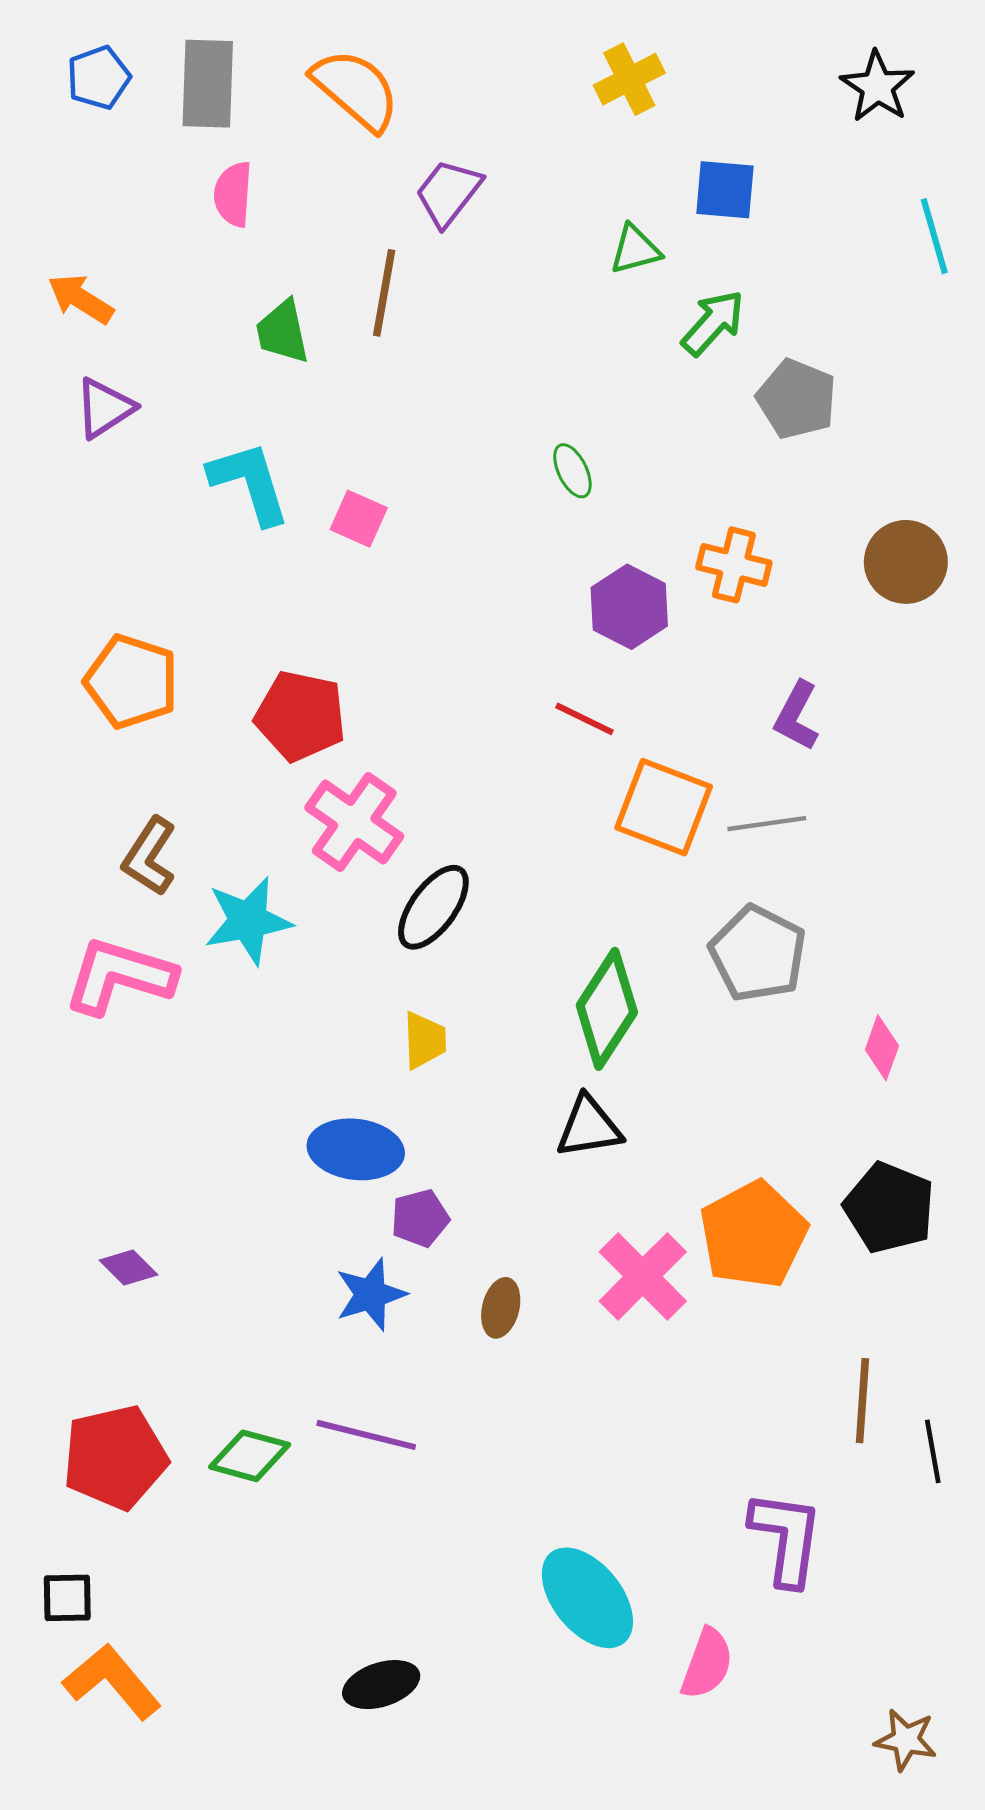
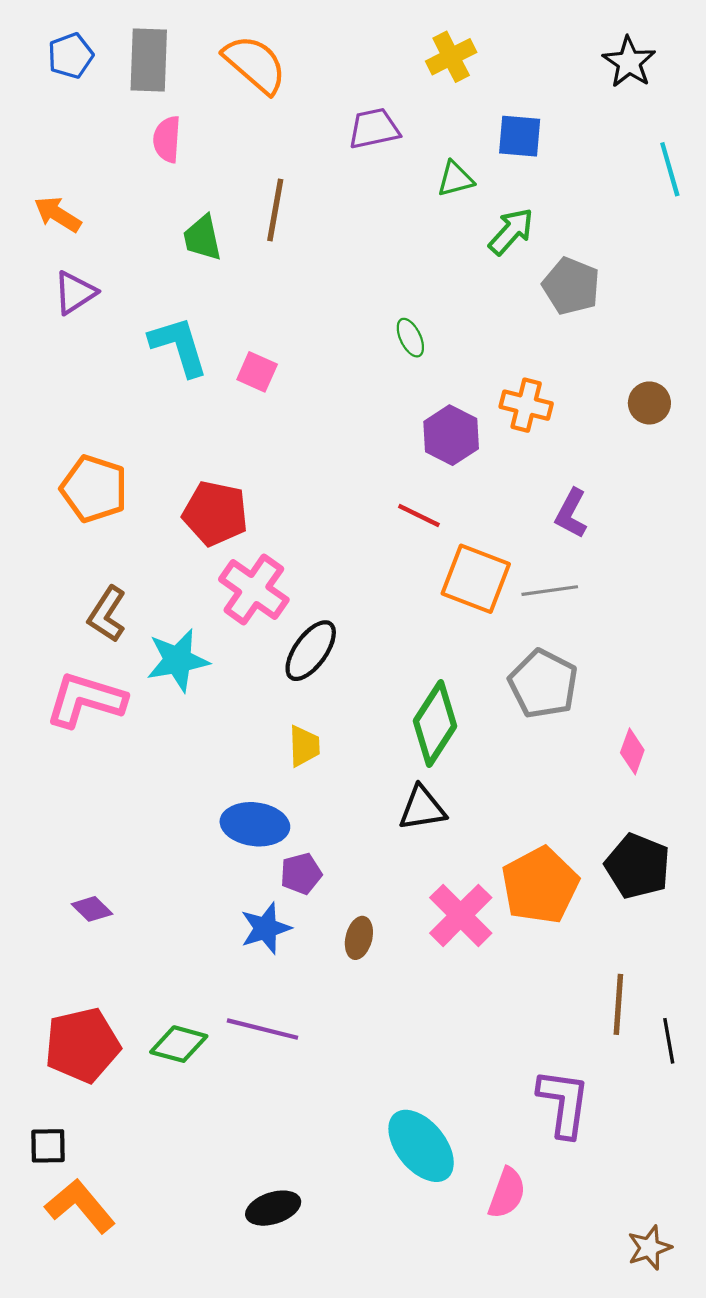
purple trapezoid: (448, 193) -> (374, 129), moved, turned 40
brown circle: (906, 562) -> (649, 403), size x0.7
brown star: (906, 1740) -> (649, 1248), turned -30

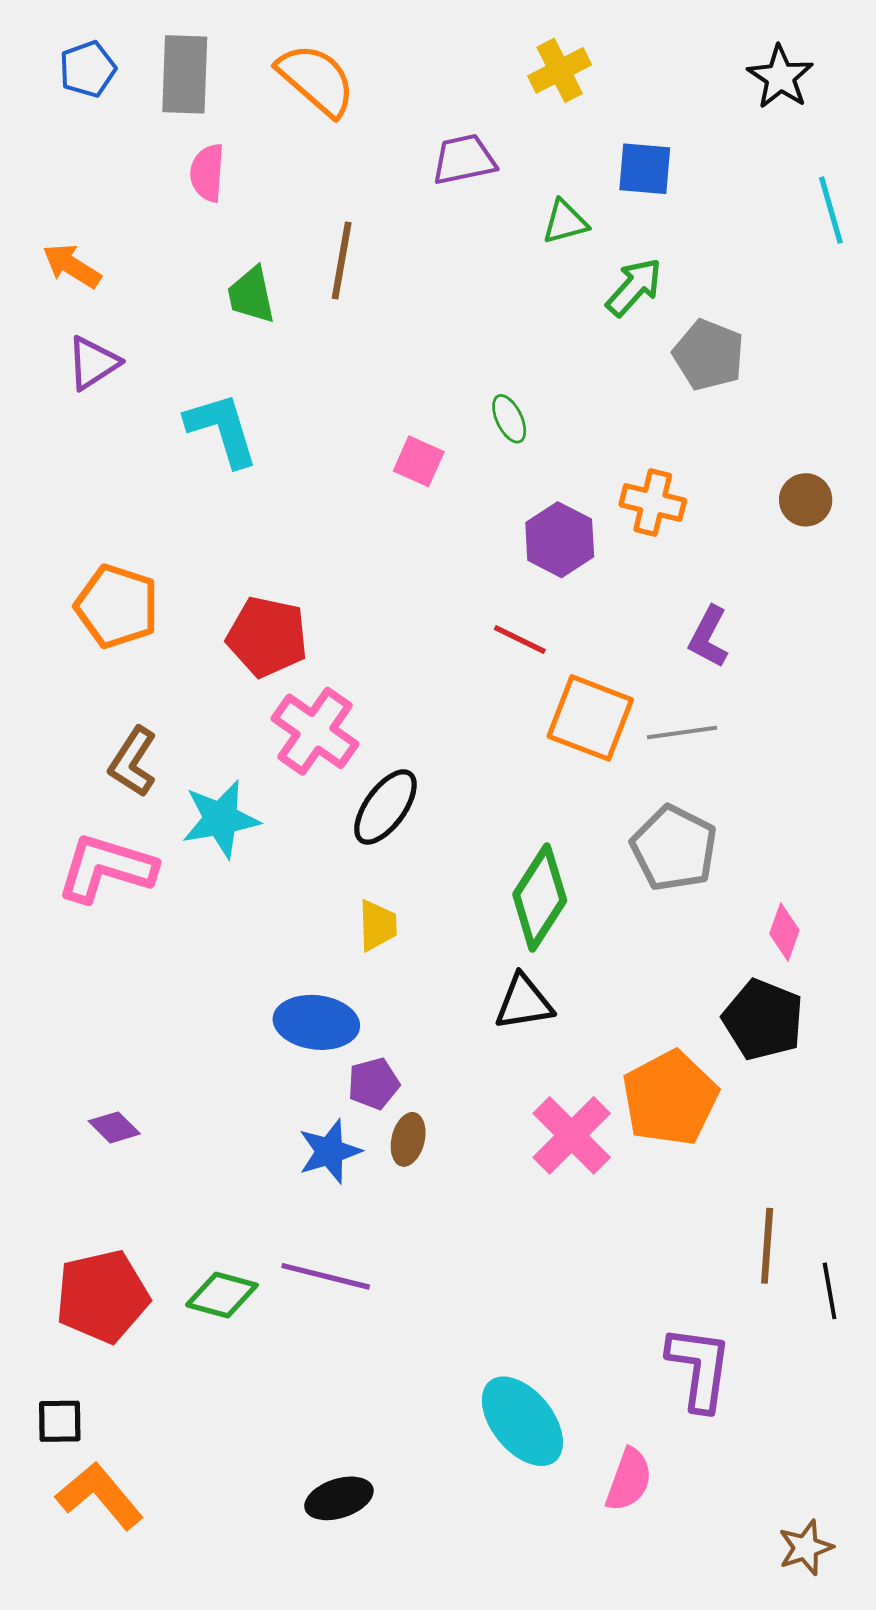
pink square: (257, 372) -> (419, 461), moved
black pentagon: (638, 866) -> (763, 1020), moved
brown ellipse: (359, 938) -> (408, 1139), moved

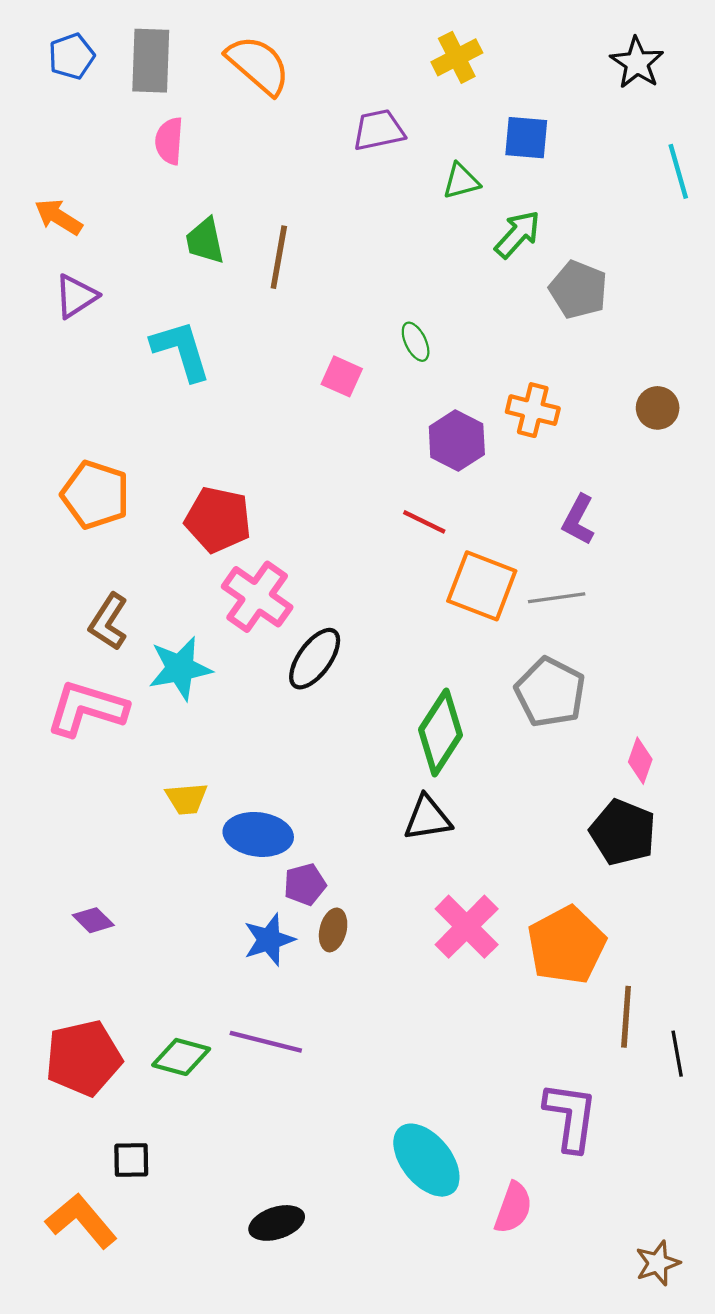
brown line: (342, 261) -> (279, 257), moved
yellow trapezoid: (378, 925) -> (187, 799), moved, turned 87
orange pentagon: (670, 1098) -> (566, 945), moved
black square: (60, 1421) -> (131, 1160), moved

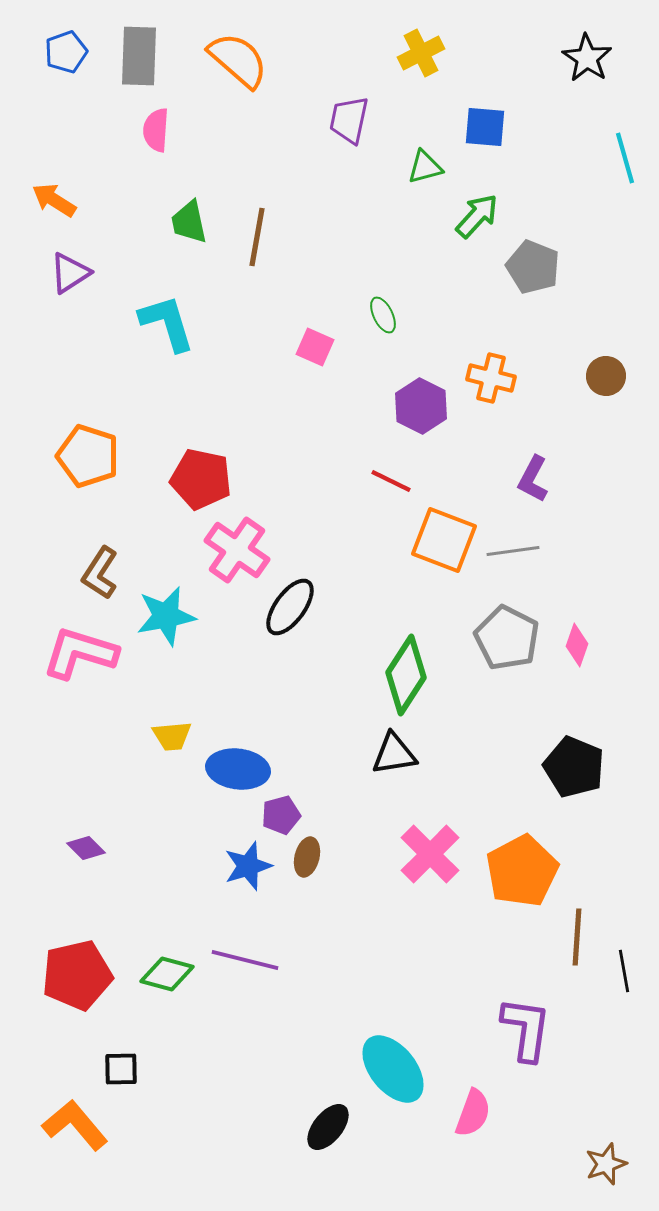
purple trapezoid: (379, 130) -> (349, 120), turned -66
pink diamond: (640, 761) -> (577, 645), moved
black ellipse: (277, 1223) -> (328, 1127), moved, turned -33

